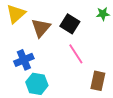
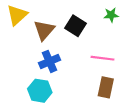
pink line: (76, 54) -> (102, 58), moved, turned -50
blue cross: (24, 60) -> (49, 61), moved

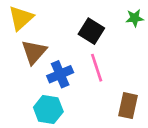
brown triangle: (44, 30) -> (34, 52), moved
pink line: (102, 58) -> (97, 68), moved, turned 65

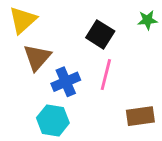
pink line: (97, 68) -> (106, 75), turned 32
brown rectangle: (128, 106) -> (140, 116), turned 70

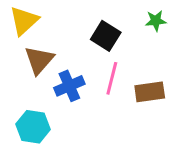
brown rectangle: (140, 116) -> (150, 92), moved
cyan hexagon: (53, 120) -> (33, 127), moved

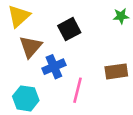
black square: (106, 36) -> (69, 29), moved, turned 30
pink line: (112, 78) -> (78, 90), moved

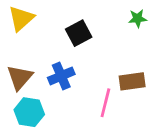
brown triangle: (30, 47) -> (20, 77), moved
pink line: (78, 90) -> (105, 103), moved

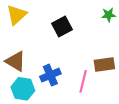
blue cross: (61, 76) -> (50, 75), moved
brown triangle: (20, 77) -> (15, 61), turned -40

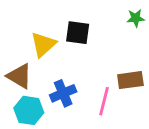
yellow triangle: (17, 15) -> (43, 44), moved
black square: (62, 26) -> (78, 33), turned 36

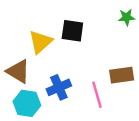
pink line: (104, 101) -> (97, 95), turned -30

